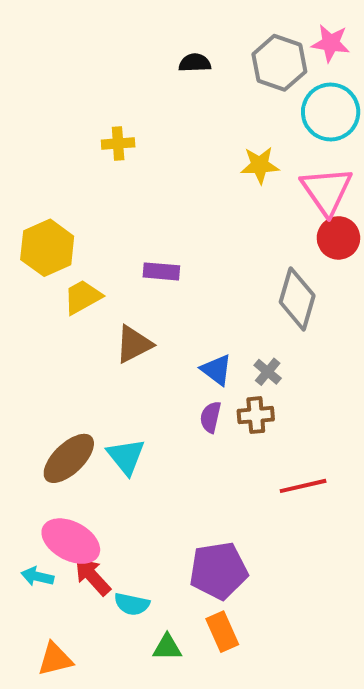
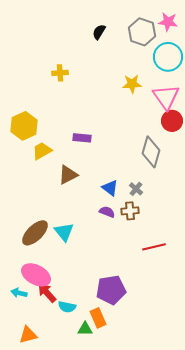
black semicircle: (195, 63) -> (99, 32), turned -56
purple semicircle: (211, 417) -> (107, 212), turned 98
orange rectangle: (222, 632) -> (98, 318), moved

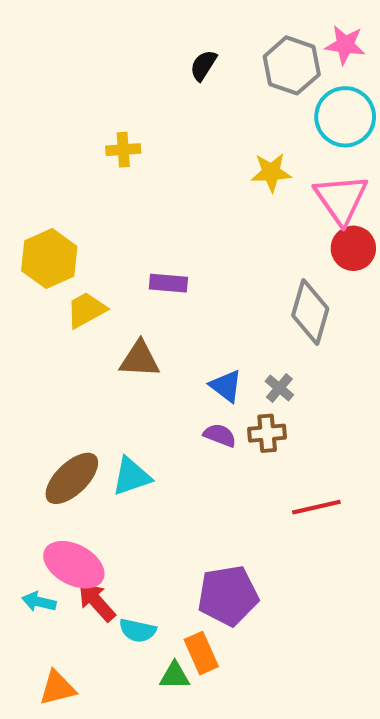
brown triangle: (68, 175) -> (140, 359), turned 30
cyan triangle: (64, 232) -> (131, 476), turned 50

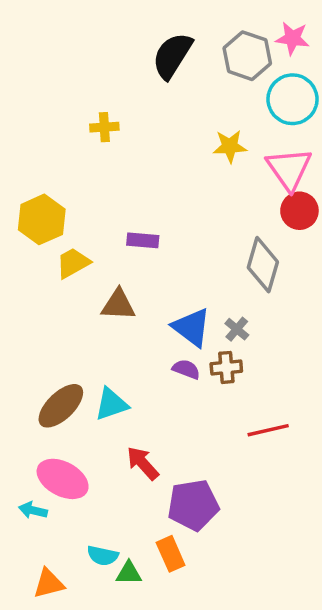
black semicircle: (203, 65) -> (172, 56), size x1.8
blue triangle: (226, 386) -> (191, 327), size x1.4
red arrow: (97, 602) -> (143, 463), moved
cyan semicircle: (138, 630) -> (103, 556), moved
green triangle: (175, 676) -> (129, 573), moved

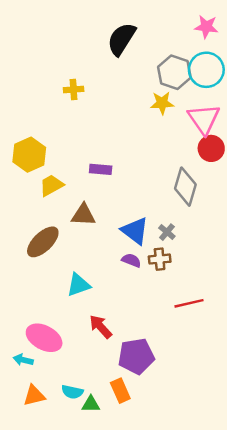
gray hexagon: (247, 56) -> (174, 72), moved
brown ellipse: (61, 406) -> (43, 242), moved
orange triangle: (49, 583) -> (34, 396), moved

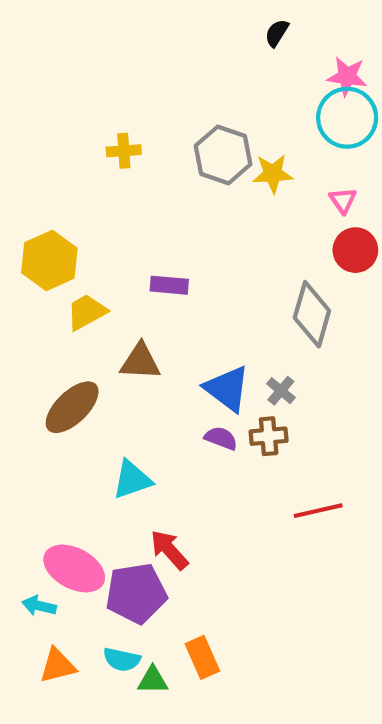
pink star: (206, 27) -> (347, 76), moved
black semicircle: (121, 39) -> (277, 33), moved, size x0.5
gray hexagon: (174, 72) -> (223, 155), moved
pink triangle: (204, 119) -> (343, 200), size x0.5
purple pentagon: (136, 356) -> (136, 593), moved

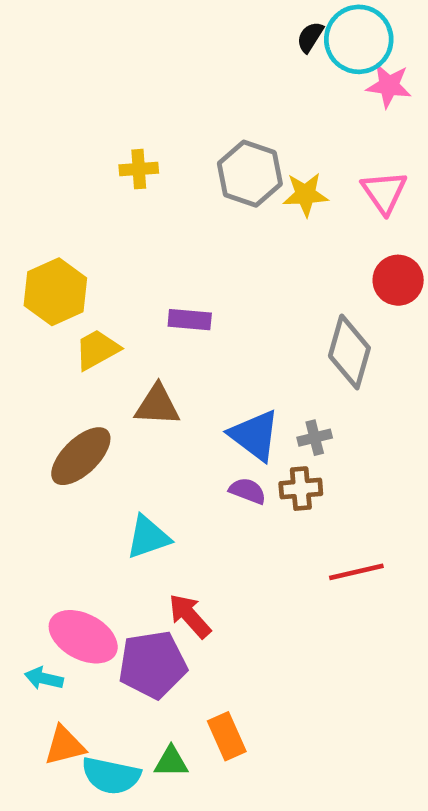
cyan circle: (347, 118) -> (359, 39), moved
pink triangle: (343, 200) -> (384, 192), moved, size x1.5
gray cross: (281, 391) -> (315, 438), turned 36
cyan semicircle: (122, 659) -> (111, 776), moved, size x1.4

